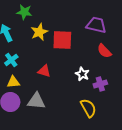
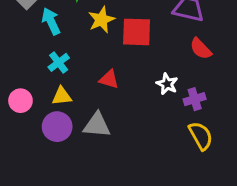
yellow semicircle: (88, 108) -> (201, 136), moved

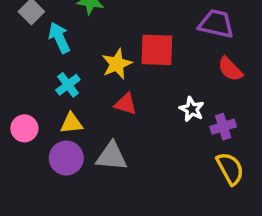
yellow star: (101, 20) -> (117, 64), moved

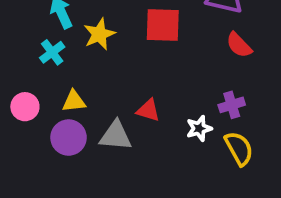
yellow star: (117, 64) -> (99, 34), moved
cyan cross: (68, 85) -> (52, 52), moved
red triangle: (126, 104) -> (148, 110), moved
white star: (192, 109) -> (199, 128), moved, turned 30

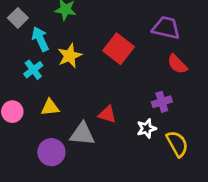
red square: (163, 25) -> (119, 49), turned 36
purple cross: (232, 105) -> (162, 102), moved
purple circle: (69, 138) -> (51, 152), moved

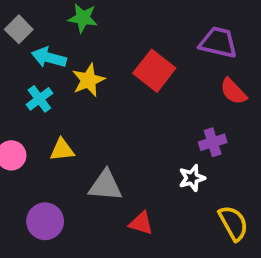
cyan arrow: (40, 39) -> (49, 58), turned -50
red triangle: (107, 114) -> (141, 223), moved
yellow semicircle: (177, 144) -> (233, 223), moved
purple circle: (51, 152) -> (45, 221), moved

